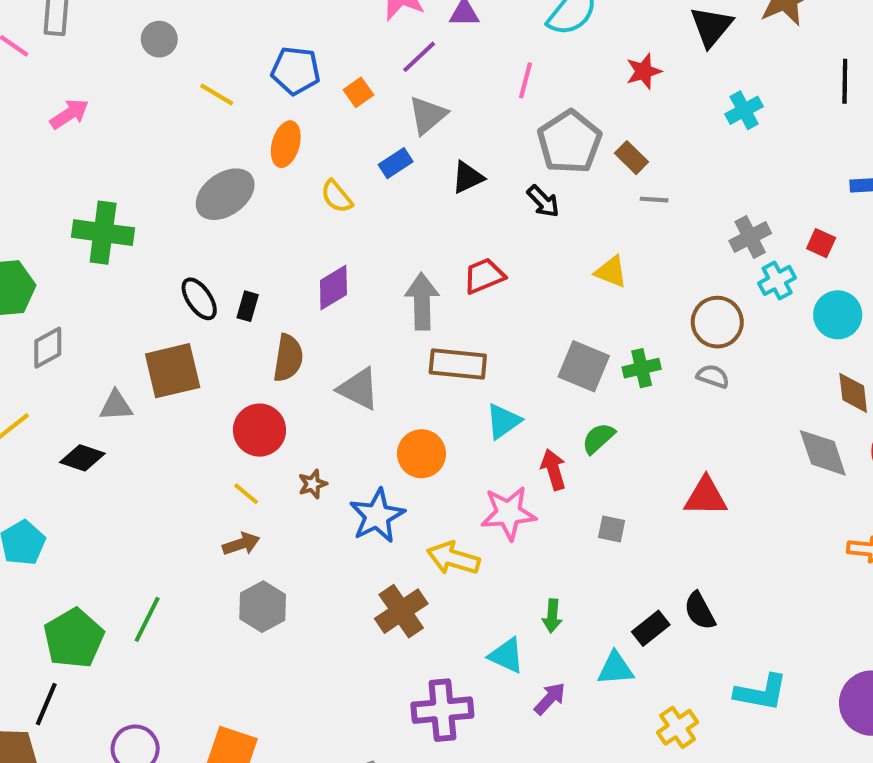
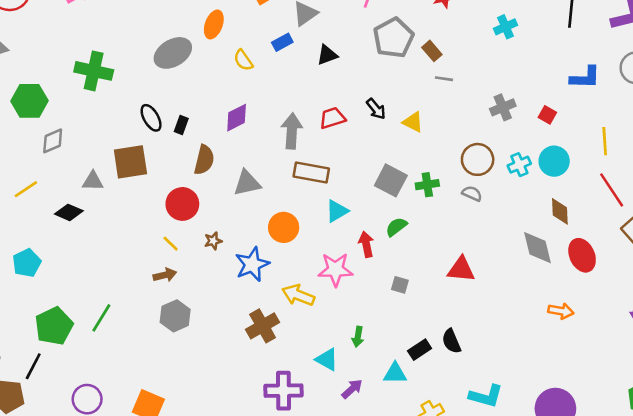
black arrow: (543, 201) -> (376, 109), moved
cyan cross: (777, 280) -> (519, 165), moved
gray triangle: (358, 389) -> (247, 183), turned -44

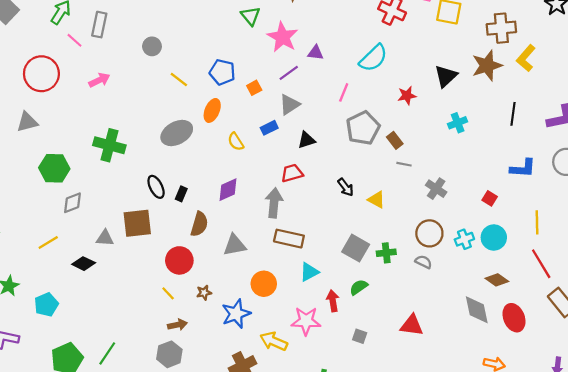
gray cross: (503, 107) -> (436, 189), moved, turned -36
red trapezoid: (332, 118) -> (292, 173), moved
brown diamond: (560, 211) -> (497, 280), turned -55
brown arrow: (165, 275) -> (177, 325), moved

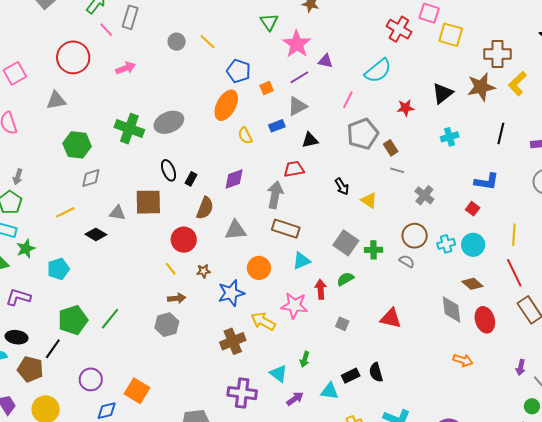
yellow line: (179, 80) -> (208, 42), moved
orange ellipse: (212, 110) -> (226, 105), size x1.4
gray ellipse: (177, 133) -> (169, 122), moved
blue L-shape: (523, 168) -> (487, 182), moved

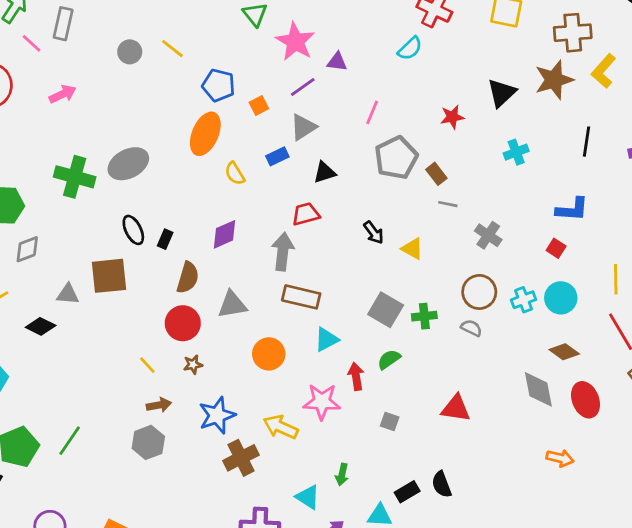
cyan semicircle: (378, 71) -> (410, 48), moved, size x0.7
red circle: (184, 240) -> (183, 323), moved
blue star: (231, 293) -> (217, 415), moved

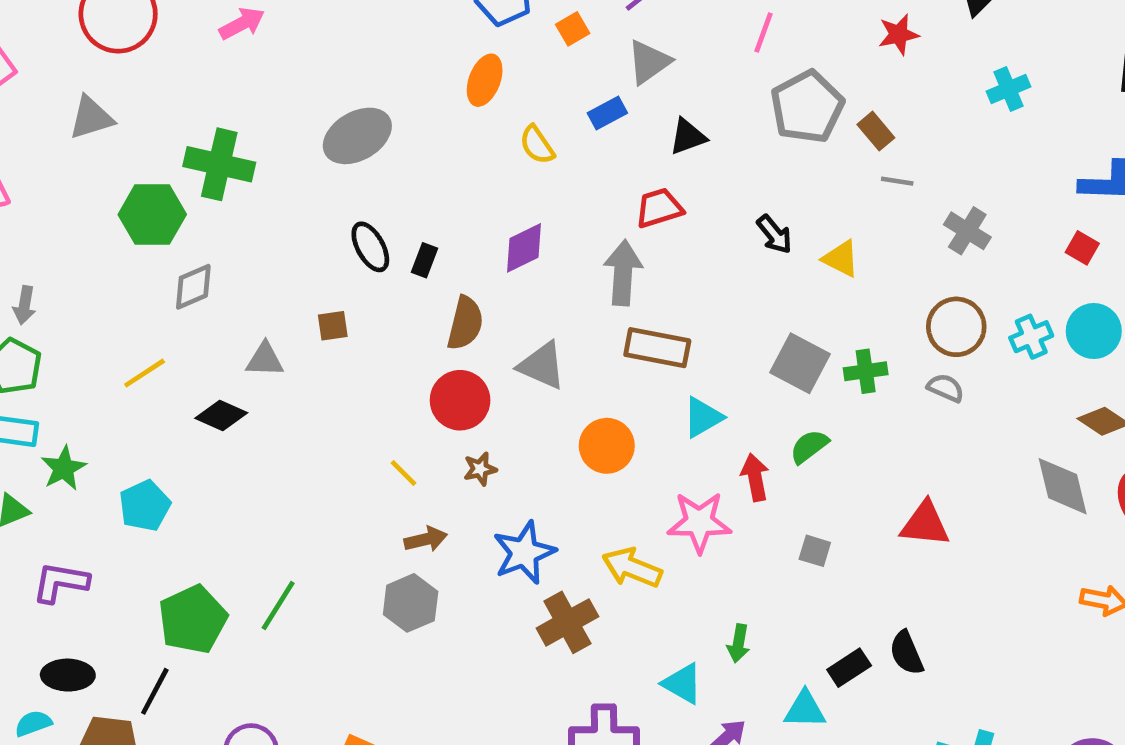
orange ellipse: (205, 134) -> (485, 80), size x0.7
green cross: (75, 177) -> (219, 164), moved
brown square: (109, 276) -> (333, 326), size x0.5
gray triangle: (232, 305) -> (542, 366), turned 36

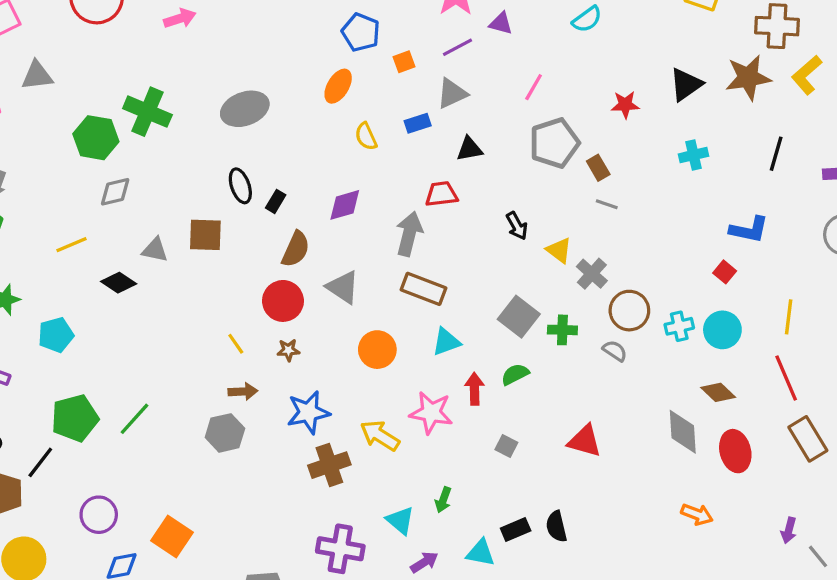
gray triangle: (91, 118) -> (37, 76), moved
gray cross: (967, 231) -> (592, 274), moved
brown square: (333, 326) -> (205, 235), size x1.6

